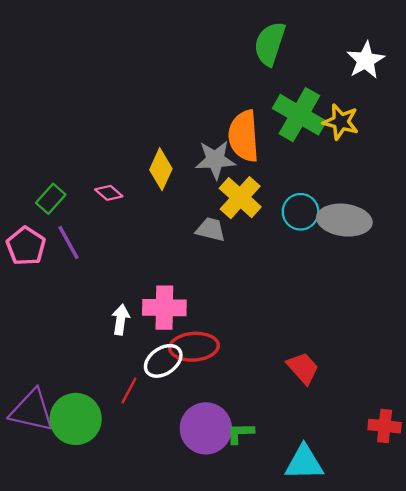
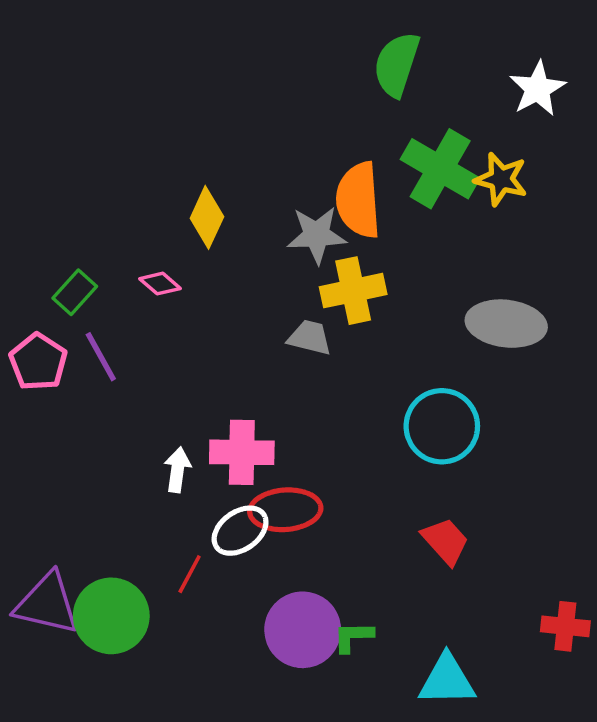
yellow diamond: (161, 169) -> (207, 217), moved
yellow cross: (240, 198) -> (353, 291), turned 36
cyan circle: (301, 212) -> (442, 426), moved, size x1.4

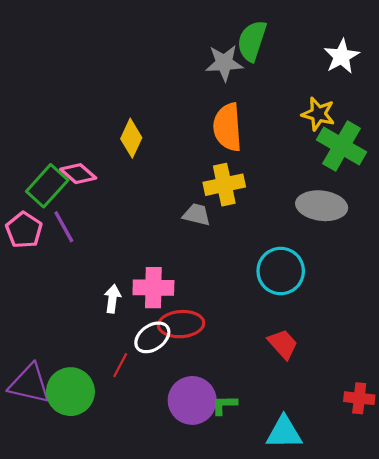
green cross: (440, 169) -> (342, 146), moved
gray star: (317, 235) -> (224, 63), moved
pink diamond: (160, 284) -> (78, 174), moved, size x1.4
green rectangle: (75, 292) -> (47, 186), size x1.5

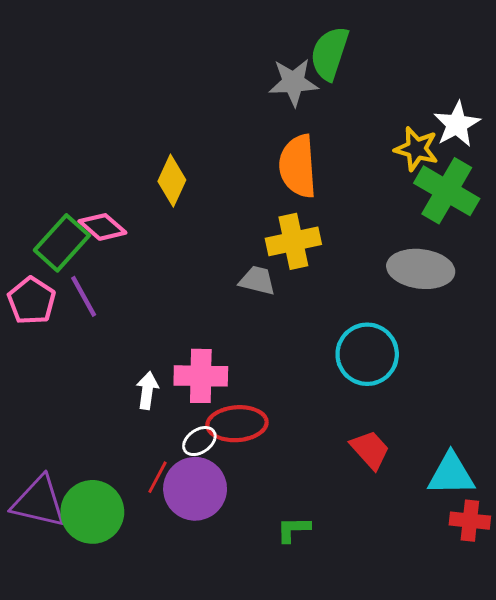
white star: (342, 56) -> (457, 124), moved
white ellipse: (152, 337) -> (199, 441), size x0.7
purple circle: (192, 400) -> (195, 489), moved
cyan triangle: (284, 433) -> (451, 474), moved

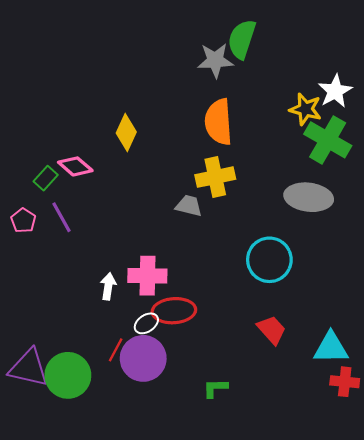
green rectangle: (62, 243) -> (46, 178), size x0.6
pink pentagon: (32, 301) -> (23, 221), size x0.7

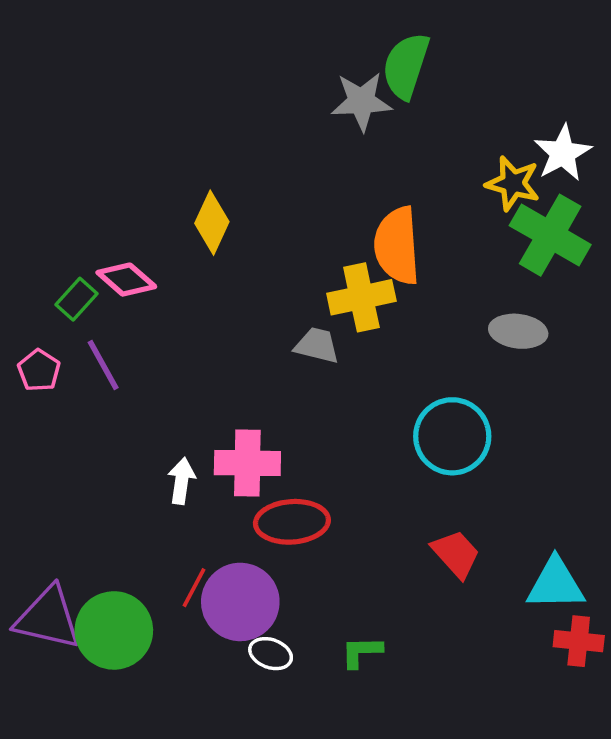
orange semicircle: (218, 122) -> (397, 246), moved
gray ellipse: (309, 197) -> (518, 331), size x0.7
white ellipse: (146, 323) -> (271, 654), moved, turned 55

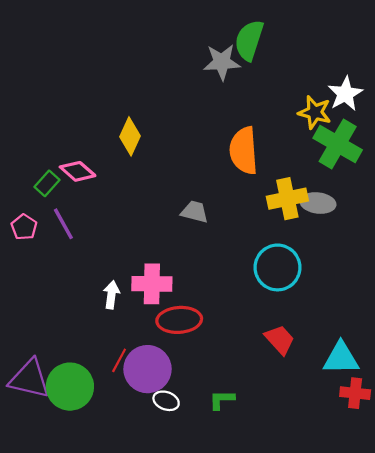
yellow cross: (361, 297) -> (287, 199), moved

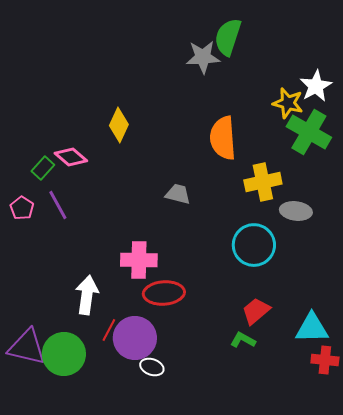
gray ellipse: (318, 203) -> (296, 211), moved
white arrow: (111, 295) -> (87, 295), moved, size x1.5
red trapezoid: (280, 340) -> (256, 311), turned -88
green L-shape: (222, 400) -> (243, 340), moved, turned 30

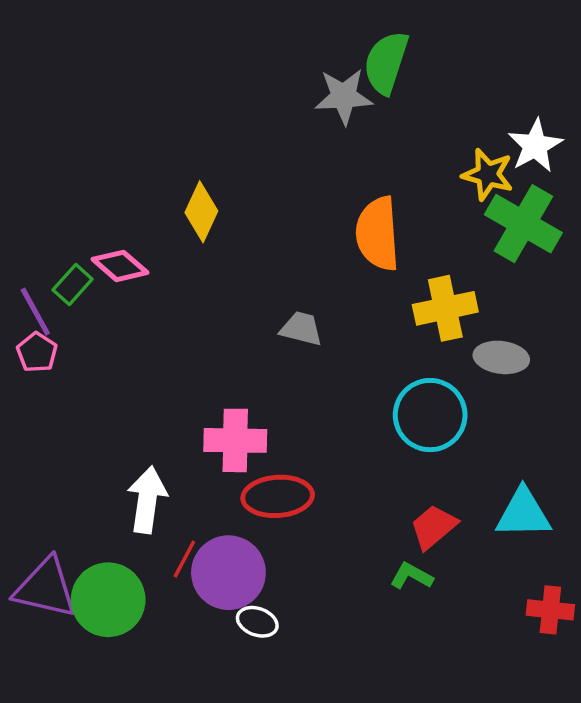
purple line: (58, 205) -> (35, 312), moved
cyan triangle: (312, 328) -> (523, 513), moved

